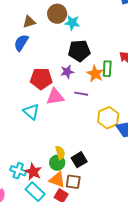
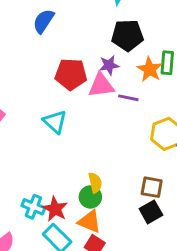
pink triangle: (55, 97) -> (101, 85), moved
black square: (79, 160) -> (151, 212), moved
brown square: (73, 182) -> (152, 187), moved

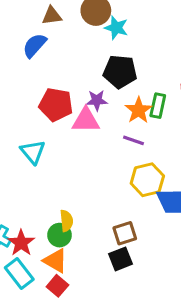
purple line: (128, 98) -> (134, 140), moved
brown square: (152, 187) -> (125, 233), turned -35

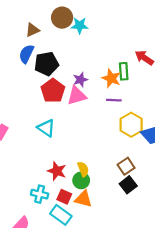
black pentagon: (120, 72) -> (46, 64), moved
red pentagon: (56, 105) -> (53, 91), turned -30
red star: (21, 243) -> (57, 171), moved
red square: (57, 286) -> (64, 197), moved

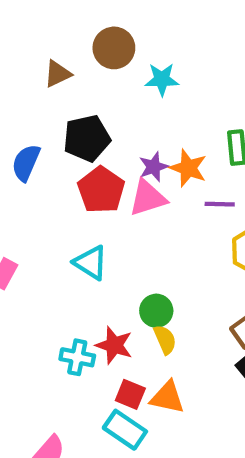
cyan star: (80, 25) -> (162, 79), moved
blue semicircle: (26, 54) -> (26, 163), moved
orange star: (111, 78) -> (188, 168), moved
green circle: (81, 180) -> (156, 311), moved
cyan cross: (40, 194) -> (77, 357), moved

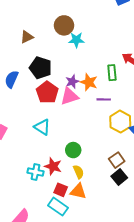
brown circle: (114, 48) -> (64, 25), moved
black pentagon: (87, 138) -> (41, 68), turned 30
yellow semicircle: (165, 340) -> (78, 172), moved

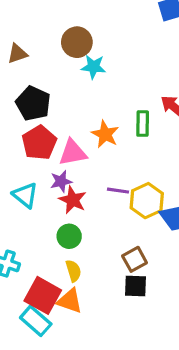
purple star: (72, 82) -> (61, 181), moved
purple line: (104, 99) -> (118, 191), moved
red star: (53, 166) -> (73, 200), moved
black square: (119, 177) -> (135, 286), turned 35
red square: (61, 190) -> (43, 295), size x1.6

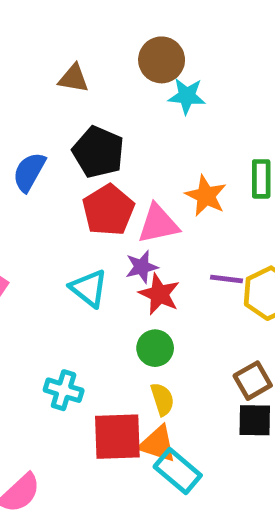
brown triangle: (17, 54) -> (74, 78), turned 30
red square: (43, 295) -> (117, 437), turned -30
cyan rectangle: (36, 321) -> (178, 471), moved

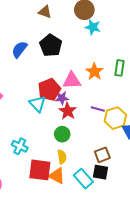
red pentagon: (108, 210) -> (49, 90), moved
cyan rectangle: (178, 471) -> (83, 179), moved

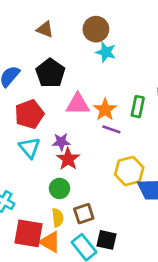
pink triangle: (72, 81) -> (78, 104), moved
red pentagon: (49, 90) -> (29, 114), moved
purple line: (98, 109) -> (111, 129), moved
brown square: (102, 155) -> (84, 214), moved

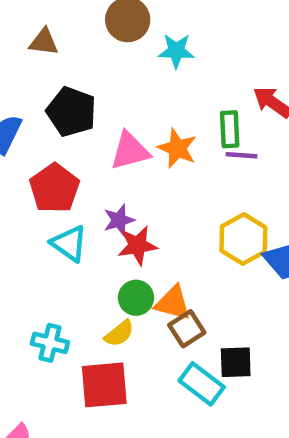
cyan star: (106, 52) -> (176, 51), moved
purple line: (111, 129) -> (241, 155), moved
red star: (68, 159) -> (137, 245), turned -30
yellow semicircle: (58, 218) -> (119, 333), moved, turned 72
orange triangle: (50, 242) -> (173, 303), moved

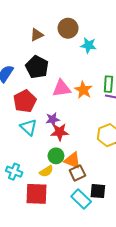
brown triangle: (44, 42) -> (37, 35), moved, turned -40

